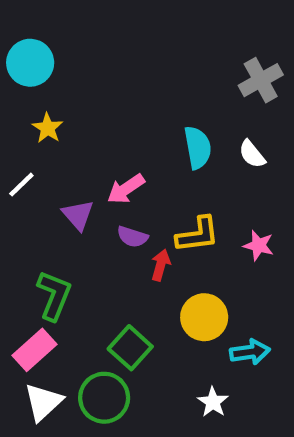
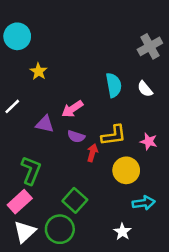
yellow star: (48, 128) -> (39, 71), moved
purple triangle: (78, 215) -> (45, 124), turned -36
yellow circle: (204, 317) -> (126, 170), moved

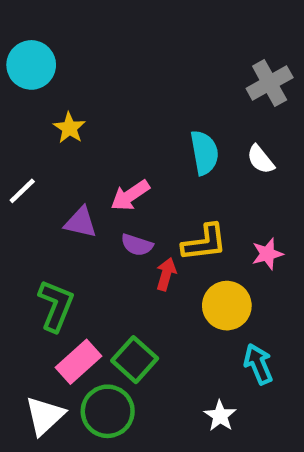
pink star: (149, 142) -> (267, 254), turned -30
pink rectangle: (20, 202) -> (78, 362), moved
cyan arrow: (144, 203) -> (258, 364), turned -105

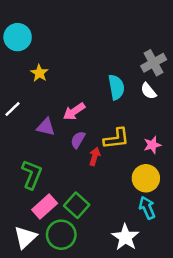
gray cross: (270, 83) -> (154, 63), moved
purple semicircle: (137, 245) -> (78, 140), turned 102
yellow circle: (227, 306) -> (146, 178), moved
white star: (220, 416) -> (125, 237), size x1.5

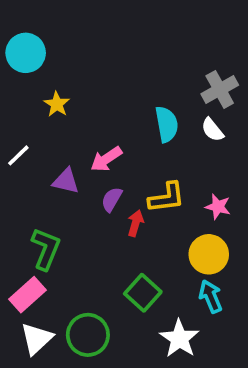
pink star: (152, 145) -> (218, 207), turned 30
green square: (77, 205) -> (143, 293), moved
pink rectangle: (45, 206) -> (27, 295), moved

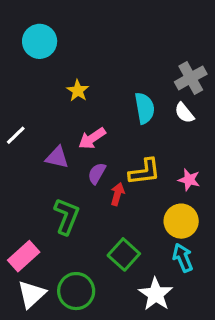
cyan circle: (26, 53) -> (40, 41), moved
yellow star: (57, 104) -> (78, 91), moved
green L-shape: (46, 249) -> (67, 216), moved

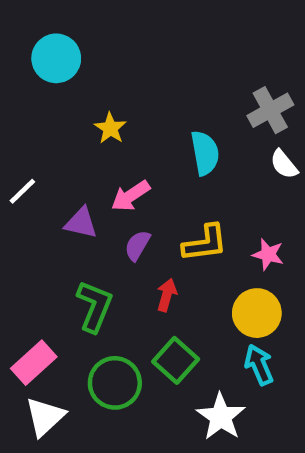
white semicircle: (184, 113) -> (284, 164), moved
red arrow: (117, 194) -> (167, 295), moved
green circle: (76, 291) -> (115, 383), moved

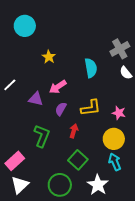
green circle: (115, 383) -> (60, 185), moved

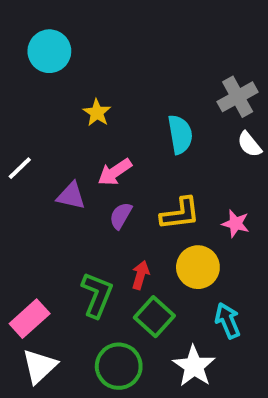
red arrow: (74, 131) -> (140, 275), moved
green L-shape: (42, 136) -> (97, 295), moved
yellow circle: (114, 139) -> (198, 267), moved

